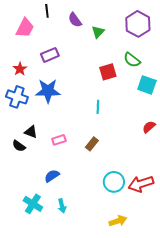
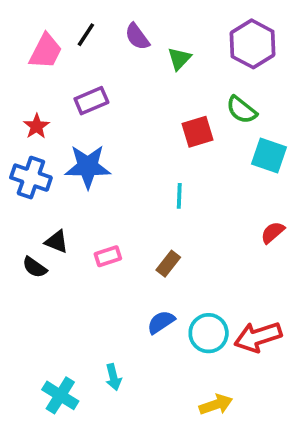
black line: (47, 11) -> (86, 35), moved, turned 40
blue semicircle: (52, 176) -> (161, 322), moved
cyan cross: (33, 204) -> (60, 395), moved

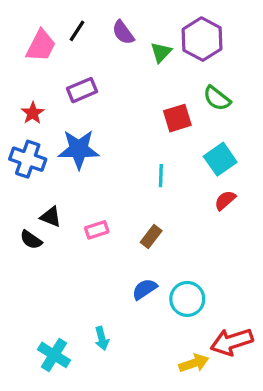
purple hexagon: (252, 44) -> (202, 39), moved
cyan square: (269, 156) -> (220, 159), moved, turned 36
red semicircle: (273, 232) -> (225, 200), moved
red arrow: (258, 337) -> (232, 342), moved

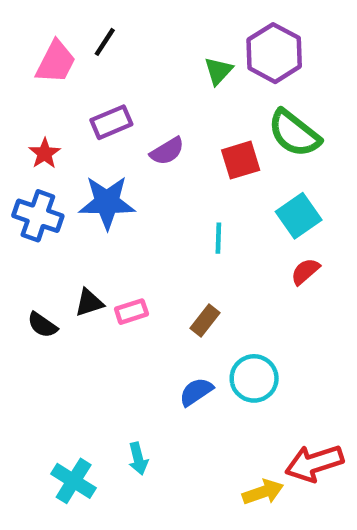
purple semicircle: (123, 32) -> (167, 151), moved, turned -85
green semicircle: (217, 98) -> (294, 133), size x1.4
black triangle: (51, 217) -> (89, 303), moved, turned -40
cyan circle: (187, 299) -> (254, 378), moved

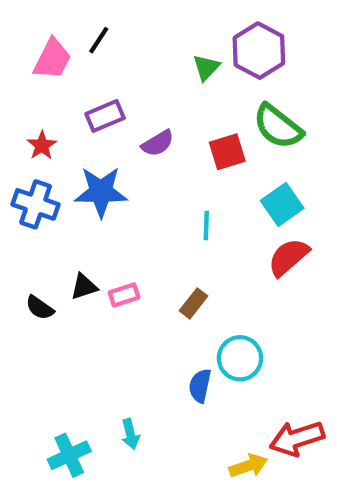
red semicircle: (305, 271) -> (288, 257), size x1.5
blue semicircle: (196, 392) -> (200, 386), moved, turned -44
cyan cross: (74, 481) -> (69, 455), turned 33

